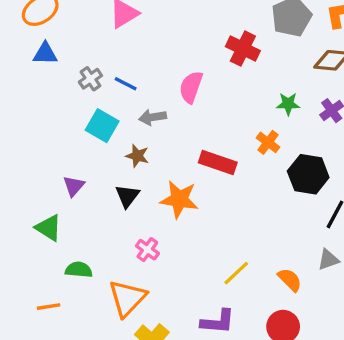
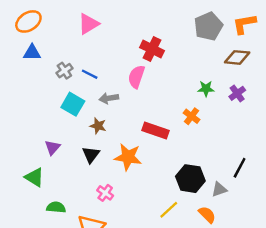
red cross: (243, 49) -> (152, 49), moved
black hexagon: (308, 174) -> (190, 179), moved
gray triangle: (328, 260) -> (219, 189), moved

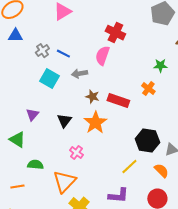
brown star: (98, 126) -> (92, 97), moved
orange star: (128, 157) -> (95, 123), turned 30

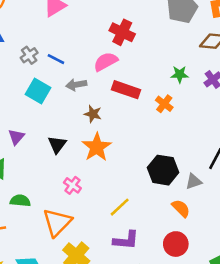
pink semicircle: (102, 56) -> (106, 62), turned 42
red rectangle: (118, 101) -> (126, 90), moved
yellow line: (129, 167) -> (120, 207), moved

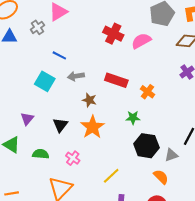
gray cross: (29, 55) -> (37, 27), moved
pink semicircle: (106, 62) -> (141, 41), moved
green star: (180, 74) -> (133, 118), moved
green semicircle: (20, 201) -> (41, 154), moved

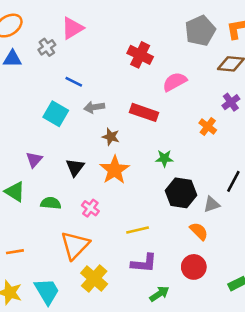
pink semicircle: (141, 41) -> (175, 82), moved
orange cross: (147, 92) -> (208, 126), moved
yellow line: (111, 176) -> (138, 230), turned 30

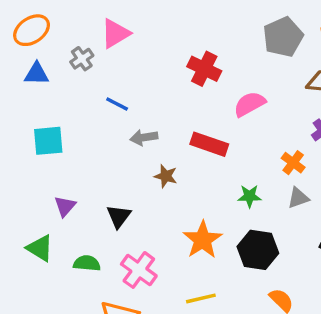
cyan square: (56, 114) -> (48, 141), moved, turned -35
green star: (164, 158) -> (250, 196), moved
orange star: (115, 170) -> (203, 240), moved
gray triangle: (212, 204) -> (298, 198), moved
pink cross: (90, 208) -> (139, 270), size x1.5

